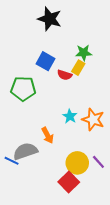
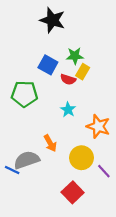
green star: (84, 53) -> (75, 56), moved
cyan star: (70, 116) -> (68, 110), moved
yellow circle: (77, 163) -> (81, 158), moved

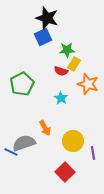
blue square: (48, 65) -> (43, 37), moved, turned 36
green pentagon: (24, 94) -> (22, 84), turned -30
orange star: (98, 126) -> (88, 84), moved
purple line: (104, 171) -> (93, 153), turned 32

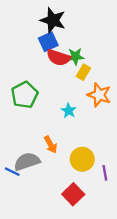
red semicircle: (61, 71) -> (58, 58), moved, size x1.5

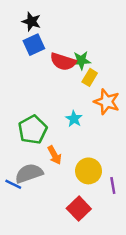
black star: (53, 20) -> (31, 22), moved, size x0.7
blue square: (48, 42) -> (34, 45), moved
green pentagon: (25, 95) -> (33, 130), moved

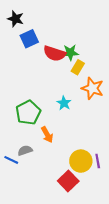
black star: (31, 22) -> (16, 19), moved
yellow circle: (89, 171) -> (81, 161), moved
gray semicircle: (29, 173) -> (25, 150), size x0.6

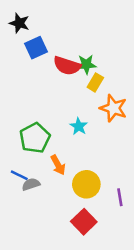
blue line: (11, 160) -> (19, 175), moved
yellow circle: (81, 161) -> (86, 184), moved

